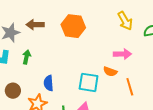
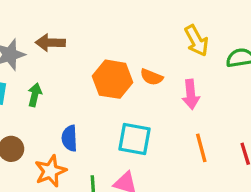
orange hexagon: (73, 26) -> (113, 79), moved
pink arrow: (122, 54) -> (191, 94), turned 84
orange semicircle: (110, 72) -> (152, 77), moved

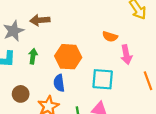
orange hexagon: (113, 79) -> (68, 57), moved
pink arrow: (191, 94) -> (126, 55), moved

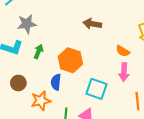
brown arrow: (40, 20) -> (92, 24), moved
orange semicircle: (110, 37) -> (123, 51), moved

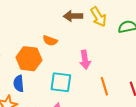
brown arrow: (92, 24) -> (73, 16), moved
orange semicircle: (123, 51) -> (50, 41), moved

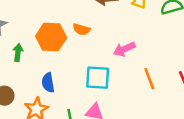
orange hexagon: (29, 59) -> (51, 37), moved
pink arrow: (85, 60) -> (124, 49), turned 78

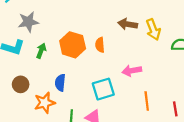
orange semicircle: (82, 29) -> (100, 45), turned 56
cyan square: (98, 78) -> (103, 89), turned -35

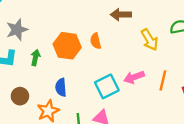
yellow arrow: (153, 30) -> (150, 40), moved
pink arrow: (132, 71) -> (134, 77), moved
orange line: (147, 101) -> (163, 80), moved, turned 30

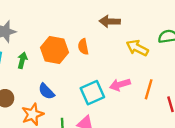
yellow arrow: (150, 40) -> (137, 48), turned 145
blue semicircle: (61, 87) -> (46, 91), turned -42

